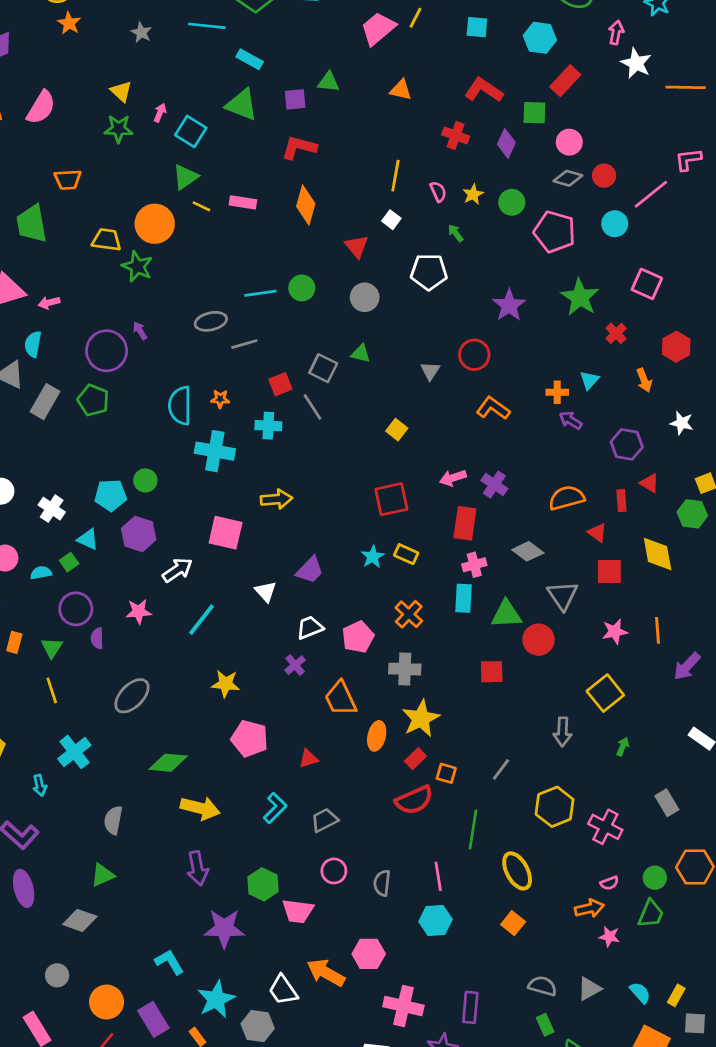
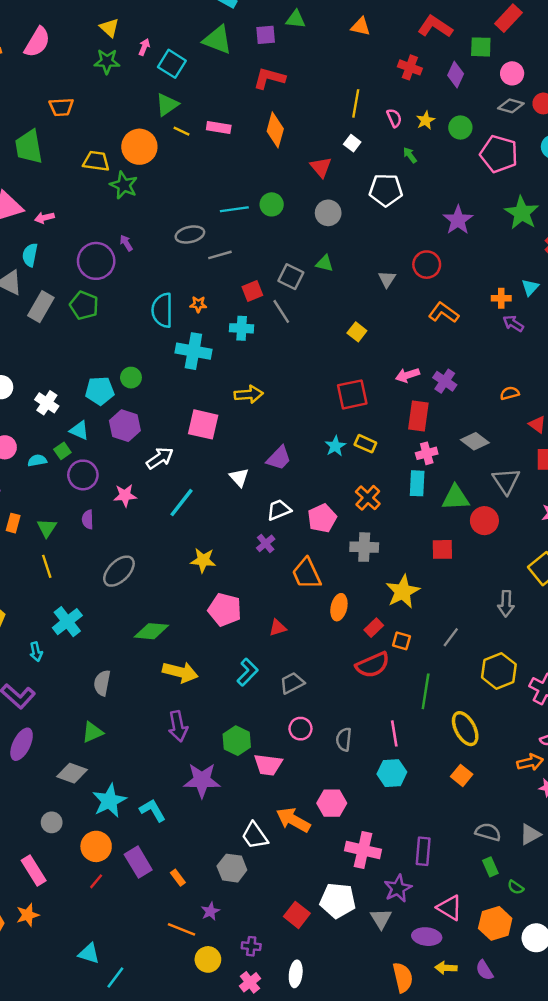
orange semicircle: (567, 498) -> (510, 393), size x0.6
purple circle: (76, 609) -> (83, 475), moved
yellow star: (421, 719) -> (403, 592), moved
purple ellipse: (24, 888) -> (22, 744), turned 40
cyan star: (216, 999) -> (109, 801), moved

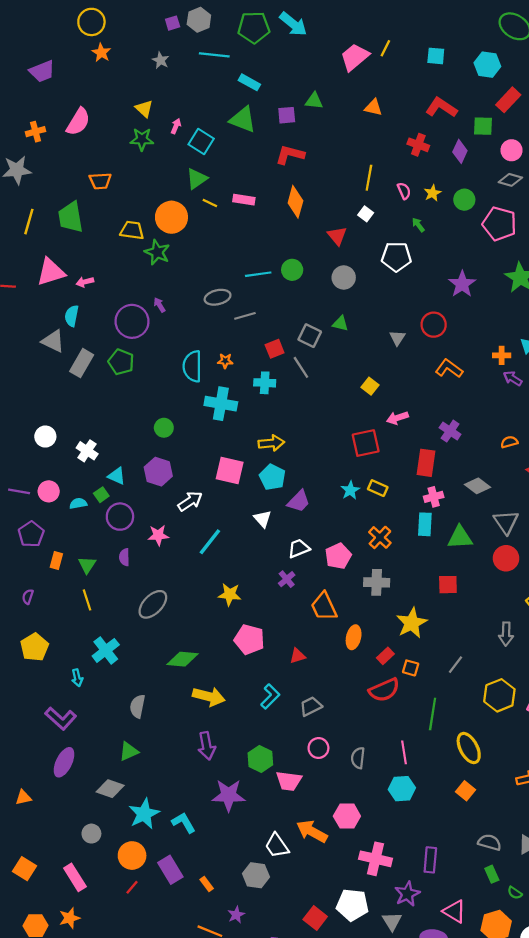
pink arrow: (407, 375) -> (397, 418), moved
cyan pentagon: (100, 391) -> (272, 477), moved, turned 30
red circle: (484, 521) -> (506, 558), moved

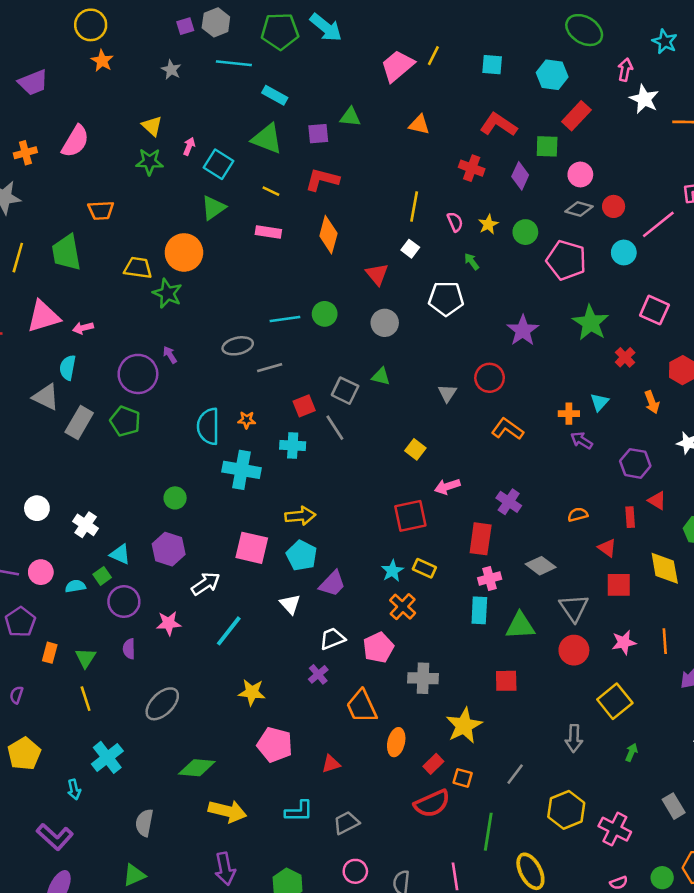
yellow line: (210, 203) -> (271, 191), moved
orange cross: (380, 537) -> (403, 607), moved
cyan L-shape: (270, 696) -> (299, 811), turned 45

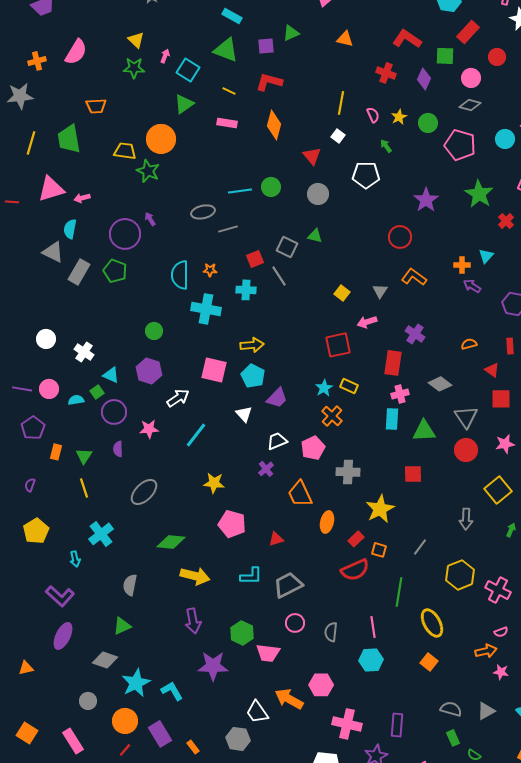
green triangle: (350, 117) -> (291, 33), turned -30
red circle: (614, 206) -> (497, 57), moved
gray triangle: (447, 393) -> (380, 291), moved
gray trapezoid: (346, 823) -> (288, 585), size x1.4

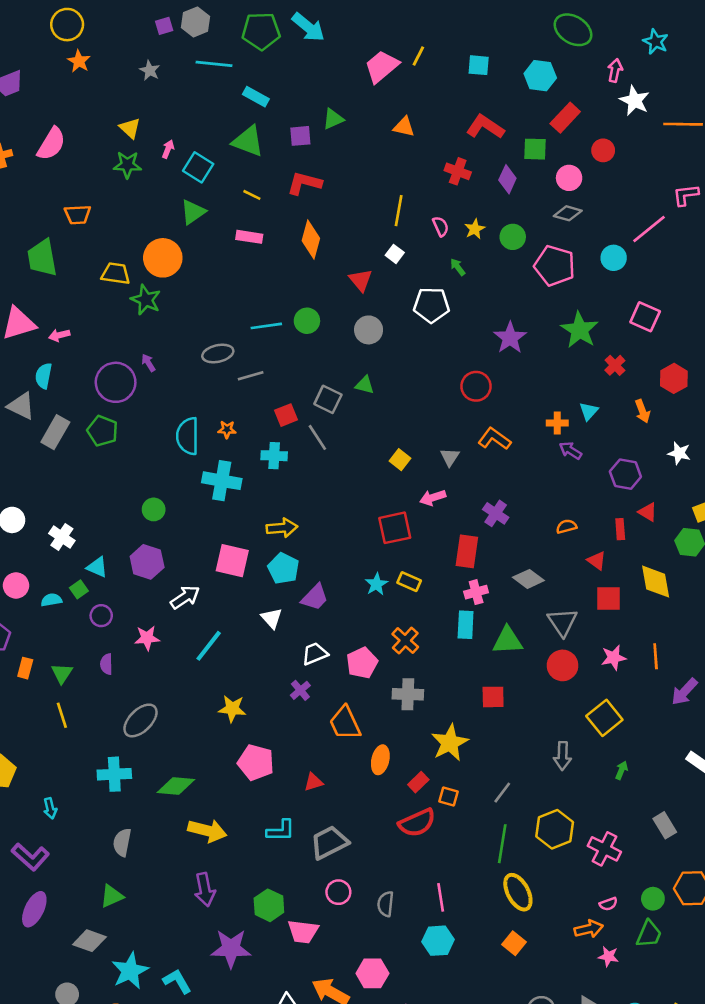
purple circle: (114, 412) -> (101, 616), size x0.7
orange cross: (332, 416) -> (405, 641), moved
cyan cross: (101, 534) -> (114, 774), moved, turned 35
green line: (399, 592) -> (502, 844), moved

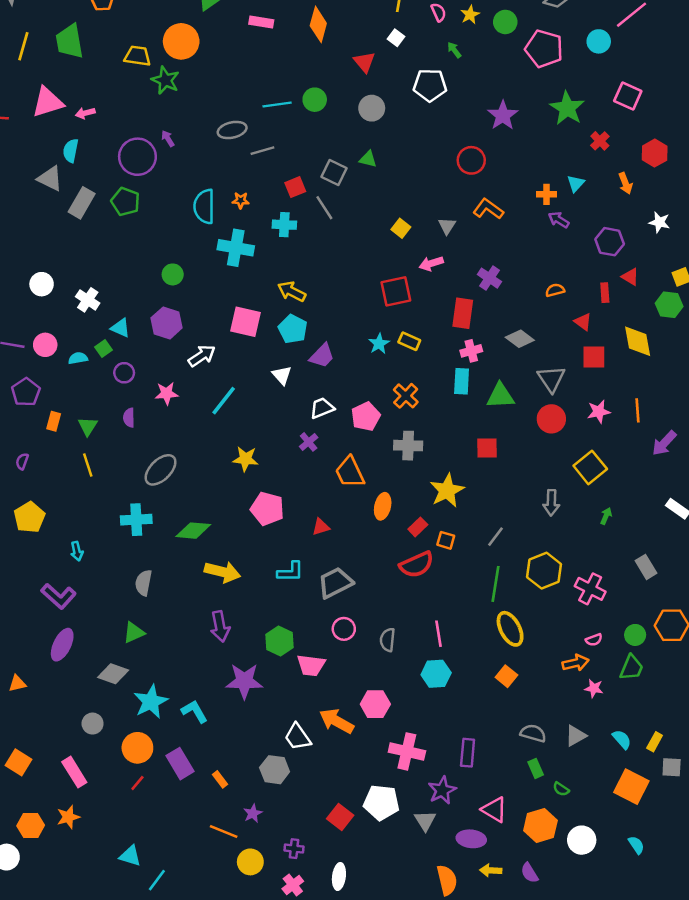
yellow arrow: (282, 528) -> (292, 291), turned -148

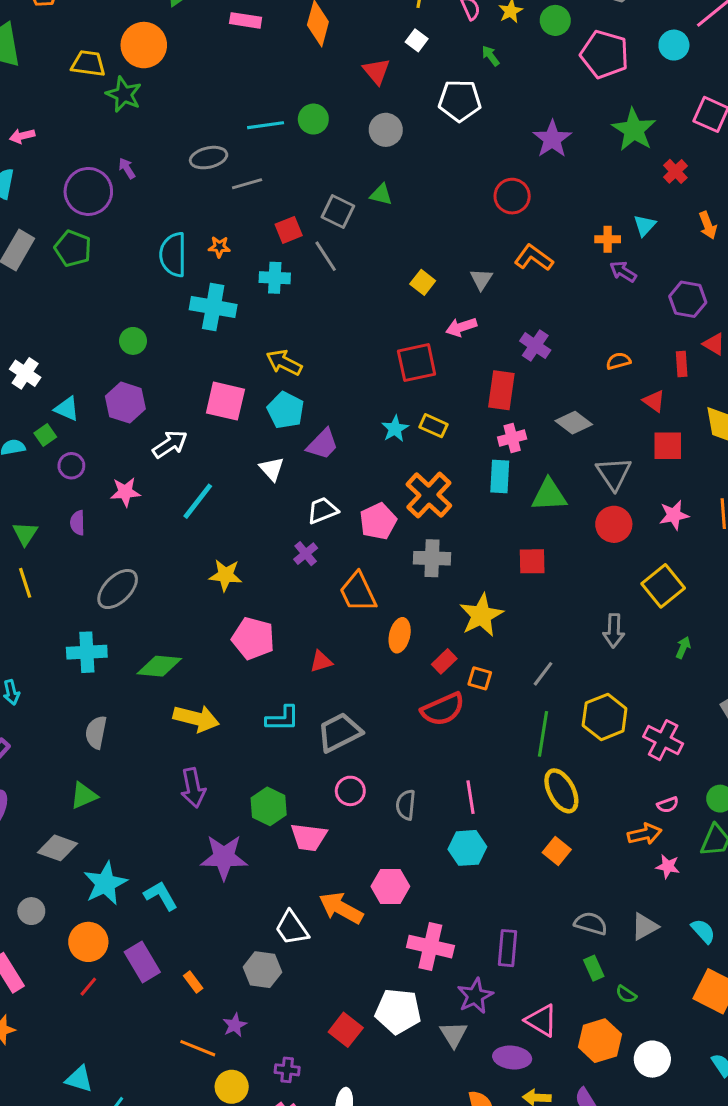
orange cross: (406, 396) -> (429, 495), size x1.4

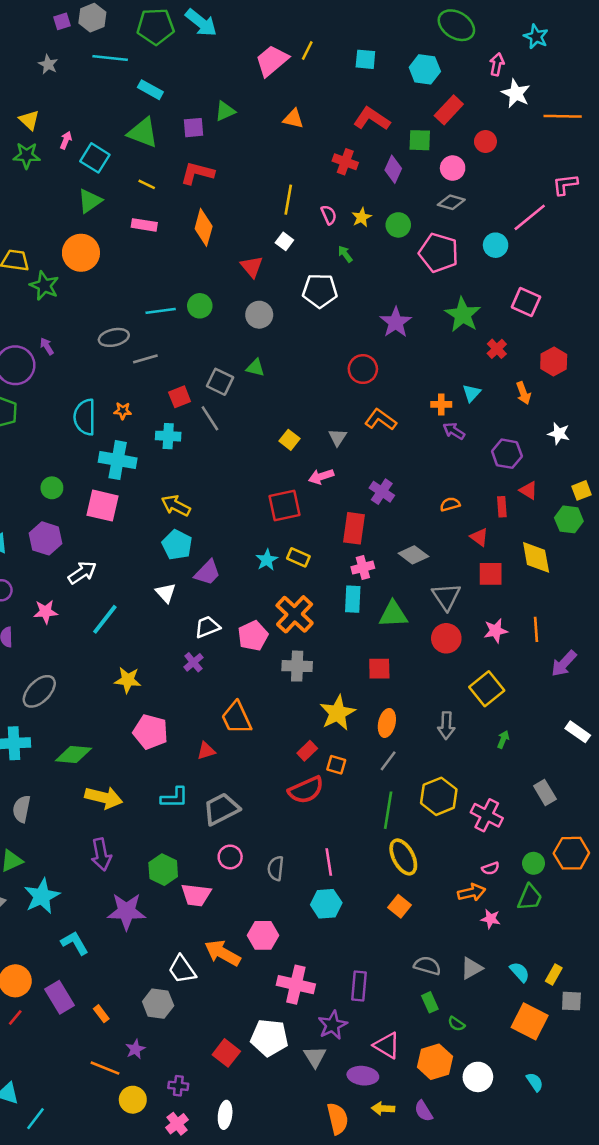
orange circle: (144, 45) -> (81, 253), moved
pink square: (225, 401) -> (102, 506), moved
orange trapezoid: (358, 592) -> (236, 718), moved
orange ellipse: (400, 635) -> (387, 723), moved
cyan star: (105, 883) -> (42, 896), moved

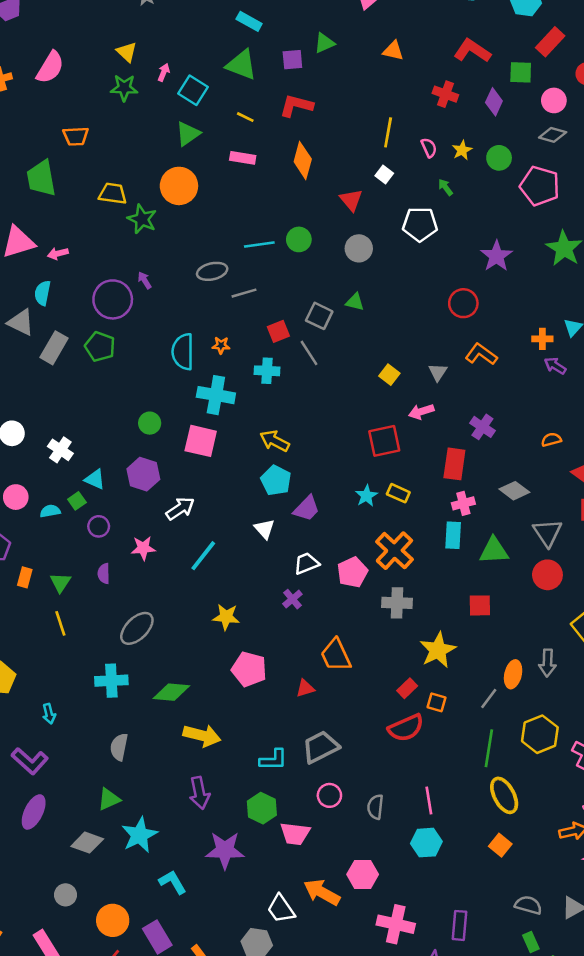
orange ellipse: (387, 723) -> (513, 674), moved
cyan L-shape: (175, 798) -> (273, 760), moved

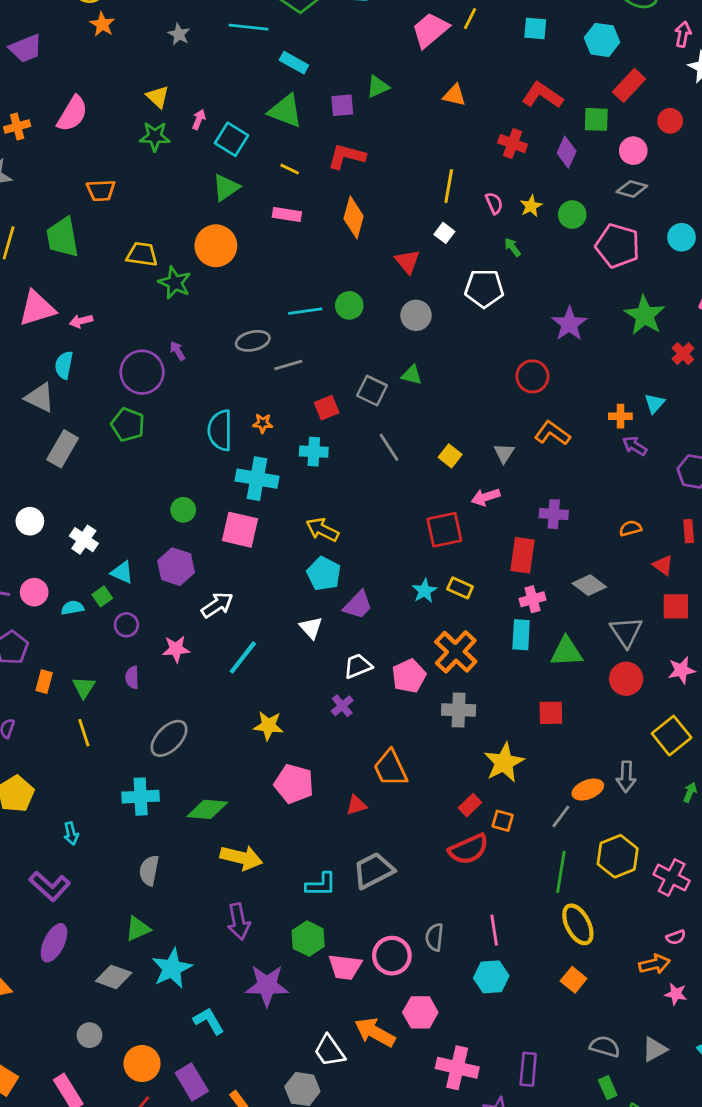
gray rectangle: (54, 348) -> (63, 449), moved
gray line: (309, 353) -> (389, 447), moved
purple cross: (482, 427) -> (554, 514), turned -30
orange ellipse: (513, 674) -> (588, 790), turned 56
pink circle: (329, 795) -> (392, 956), moved, size x1.4

